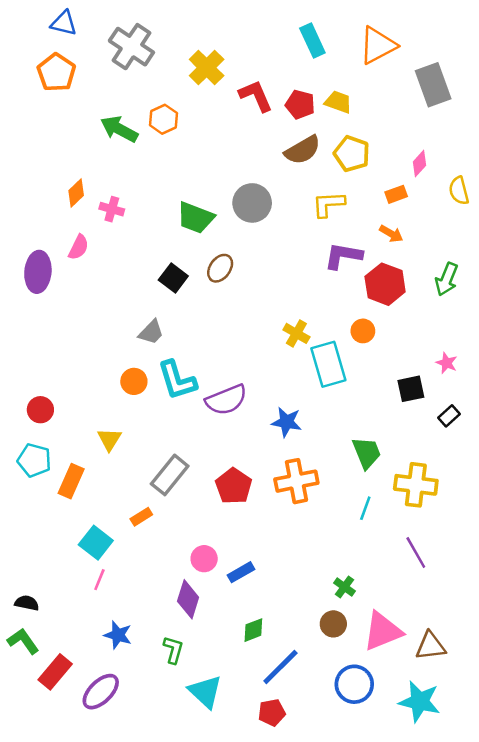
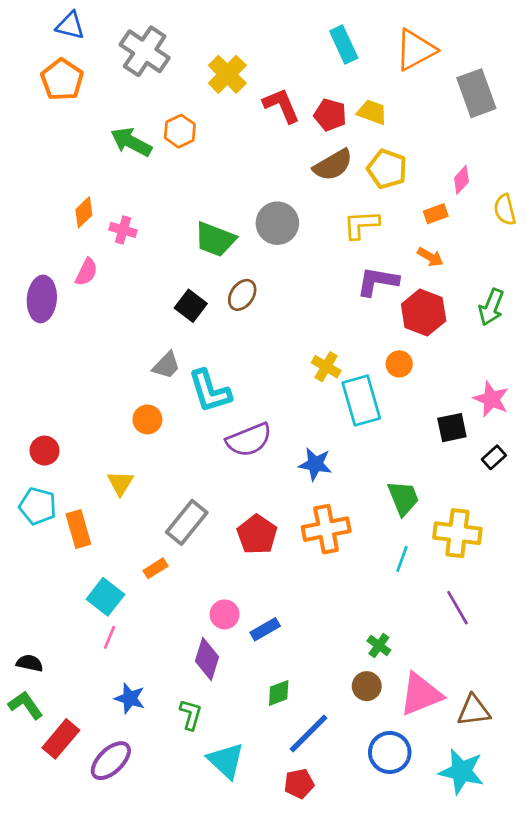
pink star: (447, 363) -> (491, 399), size x1.5
cyan L-shape: (177, 380) -> (210, 391), moved
orange rectangle: (71, 481) -> (78, 529), turned -40

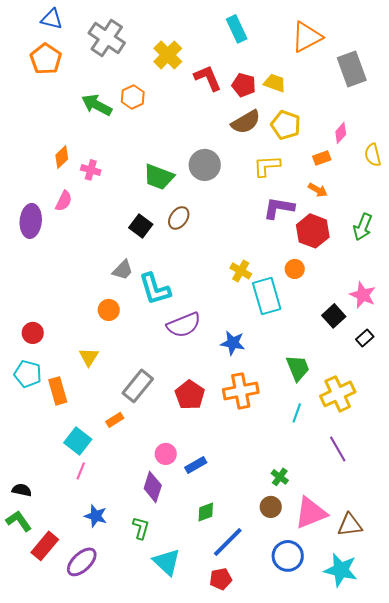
cyan rectangle: (344, 44) -> (237, 29), moved
black square: (452, 428) -> (334, 316), turned -30
yellow cross: (457, 533) -> (338, 394), turned -32

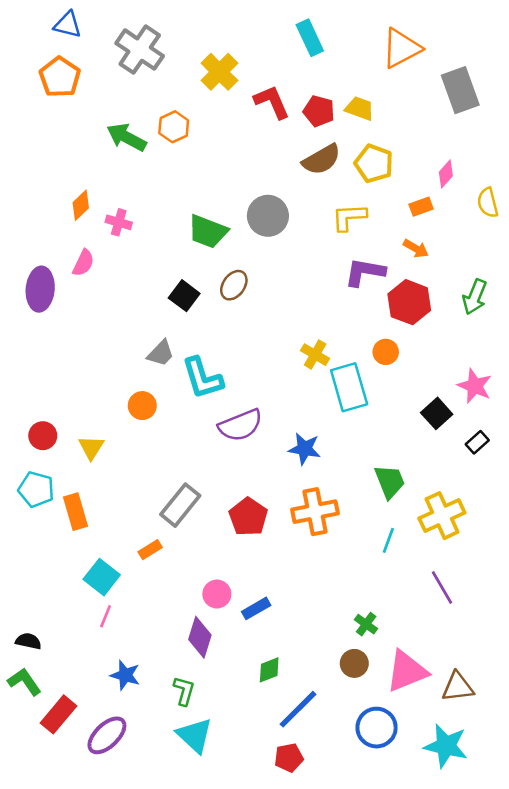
yellow triangle: (89, 357) -> (91, 447), moved
cyan triangle: (167, 562) -> (195, 735), moved

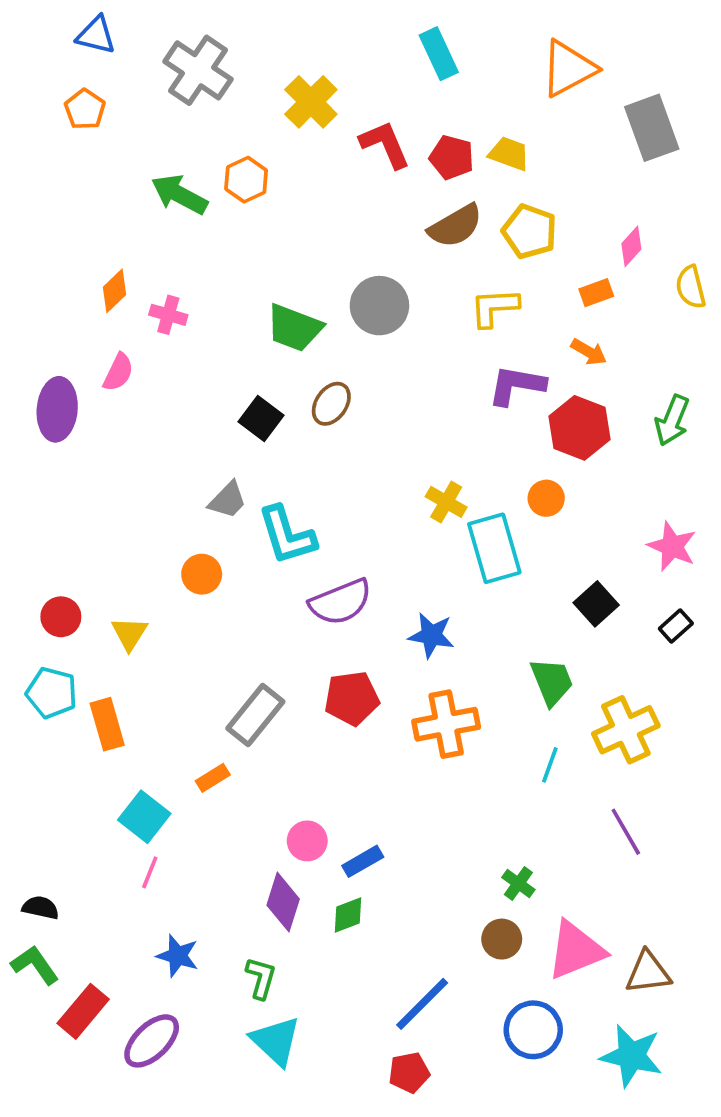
orange pentagon: (60, 77) -> (85, 109), size x0.7
black square: (437, 413) -> (596, 604), moved
red pentagon: (248, 517) -> (352, 698), moved, turned 30
green diamond: (269, 670) -> (348, 915), moved

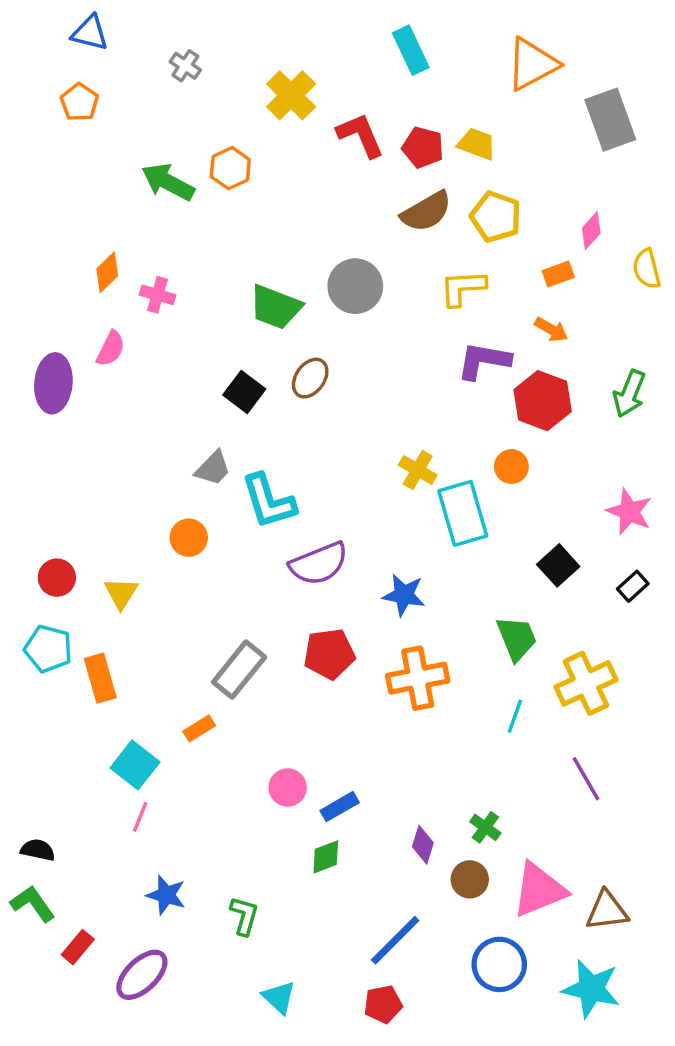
gray cross: (198, 70) -> (185, 66), size x0.5
purple diamond: (283, 902) -> (423, 845), moved, size x0.7
red rectangle: (83, 1011) -> (78, 947), size x0.7
cyan triangle: (276, 1041) -> (279, 997), moved, size x0.7

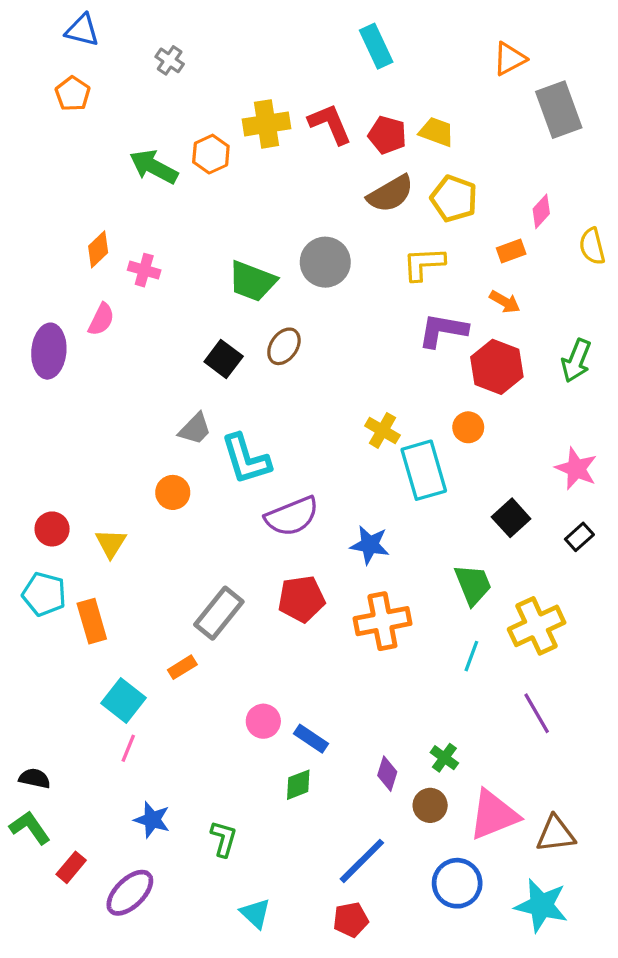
orange triangle: (532, 64) -> (510, 59), moved, size x0.7
yellow cross: (291, 95) -> (266, 124), moved, turned 36
blue rectangle: (340, 807) -> (311, 739), turned 64

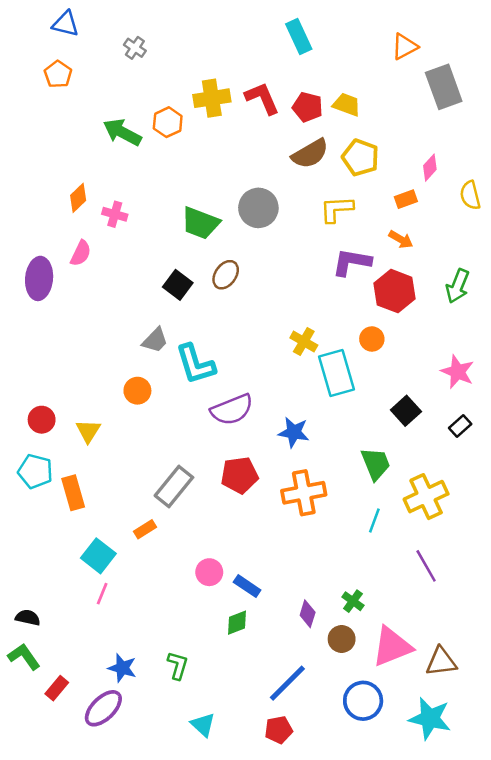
blue star: (152, 820) -> (122, 668), moved

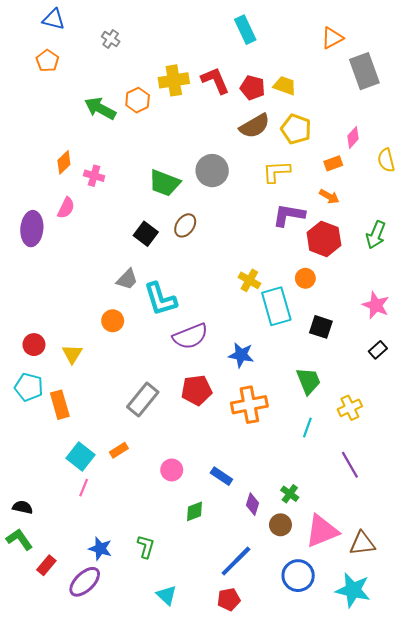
black square: (406, 411) -> (321, 327), moved, turned -30
yellow cross: (426, 497) -> (350, 408), size x0.7
orange rectangle: (145, 529) -> (119, 450), moved
blue rectangle: (247, 586) -> (221, 476), moved

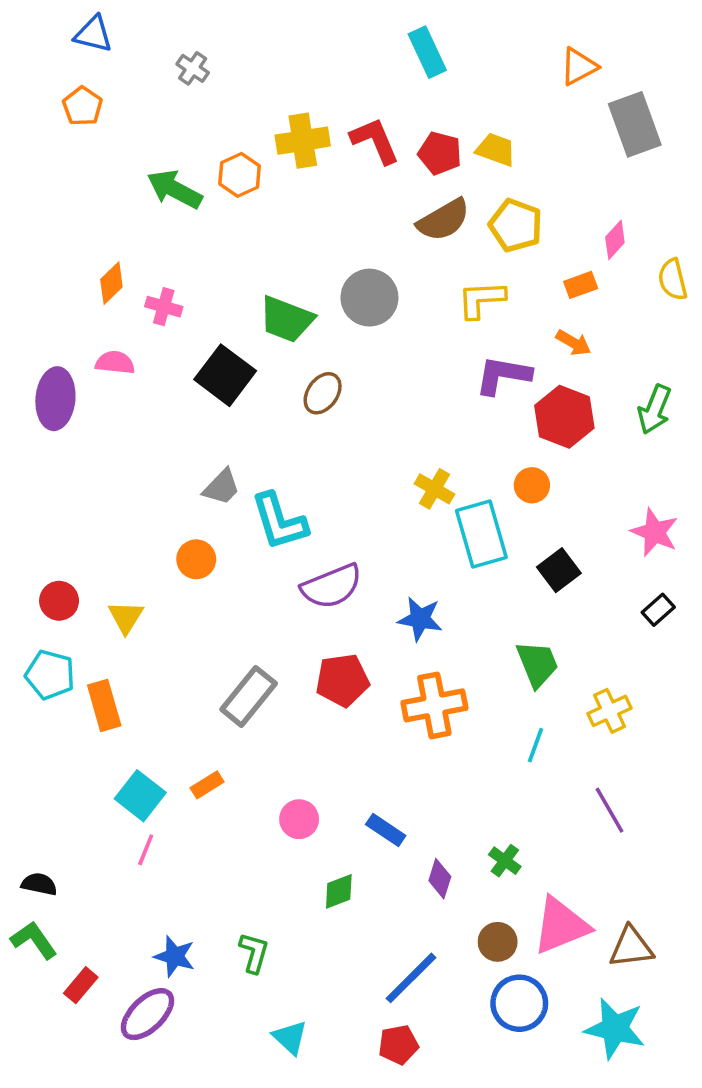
pink semicircle: (66, 208) -> (115, 363), turned -110
black square: (146, 234) -> (225, 375), moved, size x1.4
black square: (321, 327) -> (559, 570), turned 35
brown circle: (280, 525) -> (498, 942), moved

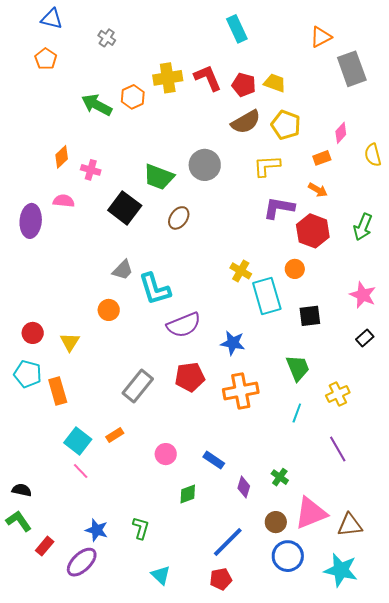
black square: (559, 570) -> (310, 316), turned 30
pink line: (146, 850) -> (81, 471), turned -66

